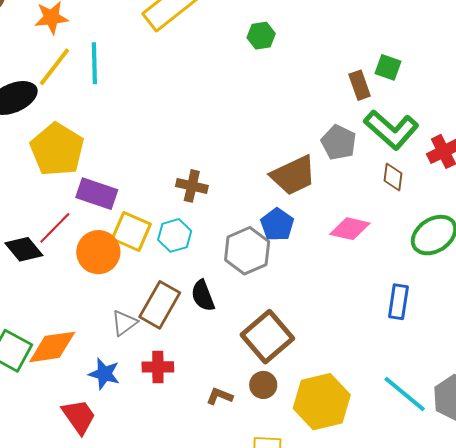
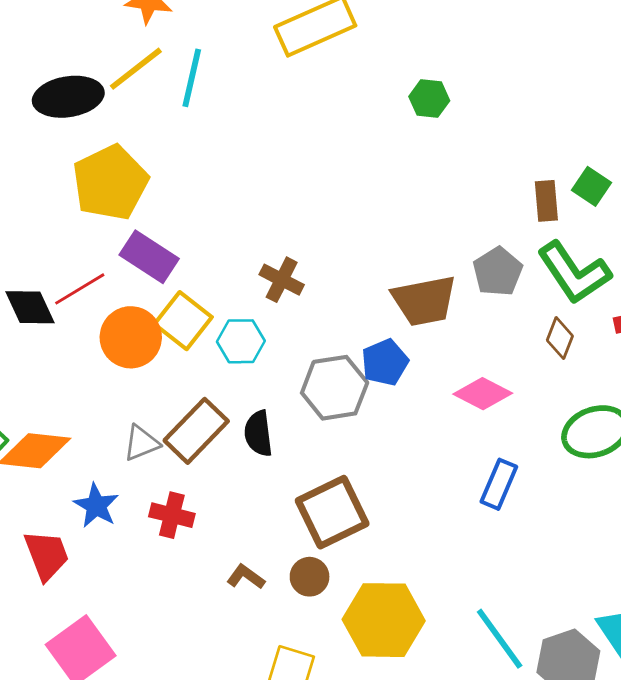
blue rectangle: (398, 302) -> (499, 484), moved

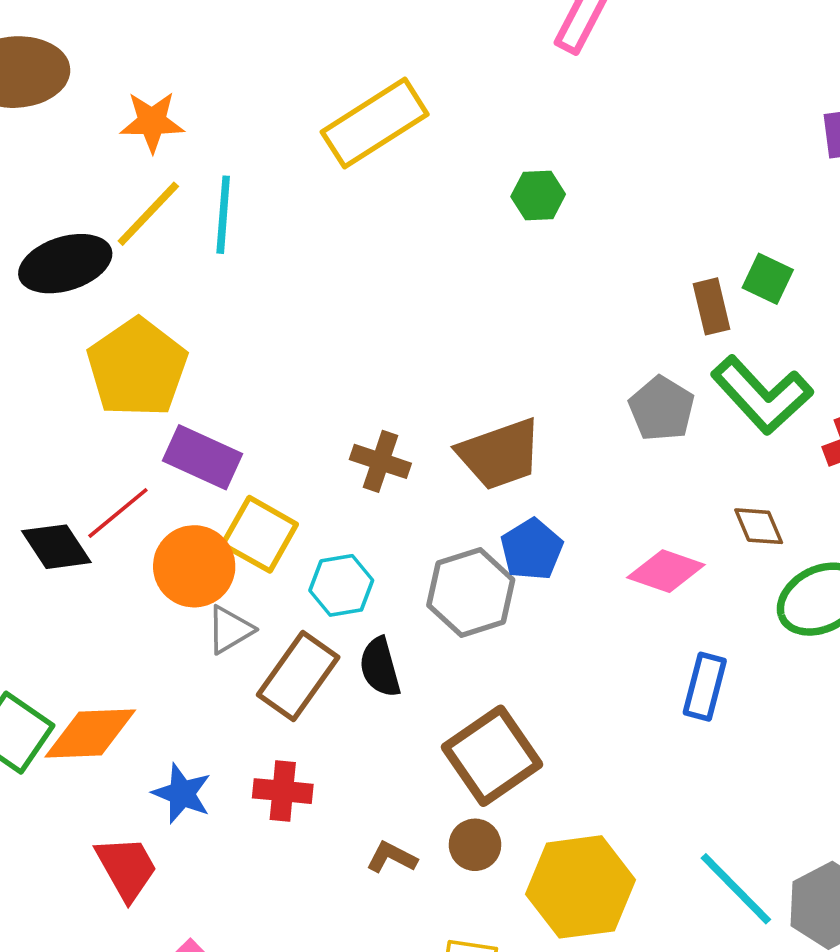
brown trapezoid: (424, 301) -> (500, 454), moved
brown diamond: (560, 338) -> (759, 526), moved, turned -36
cyan hexagon: (241, 341) -> (341, 585), moved
gray triangle: (141, 443) -> (230, 630), moved

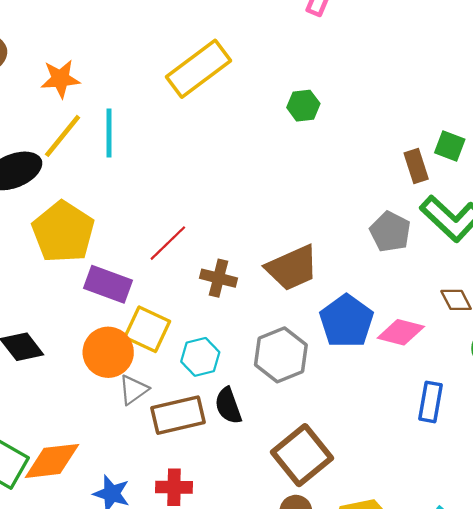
red line: (118, 513) -> (168, 243), moved
blue pentagon: (532, 549) -> (346, 321), moved, size x1.4
brown rectangle: (298, 676) -> (178, 415), turned 46

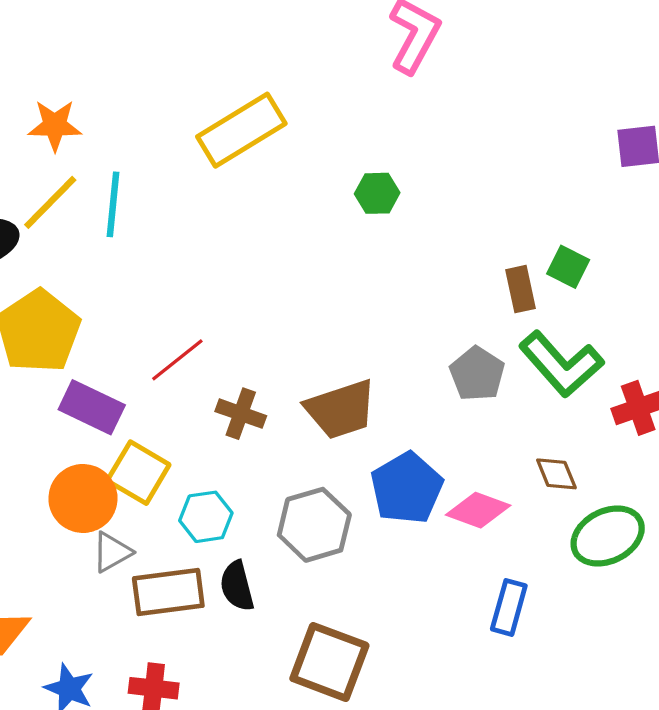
brown square: (302, 455) -> (329, 662), turned -36

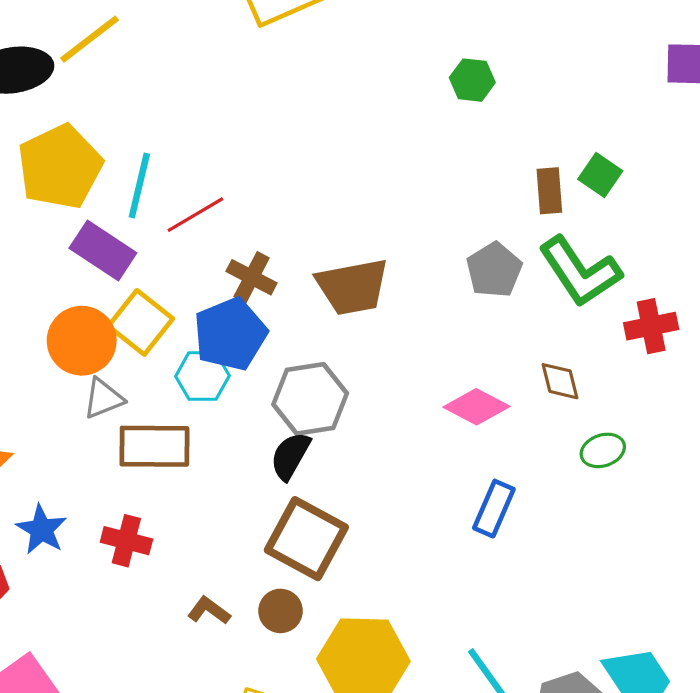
green hexagon: (377, 193) -> (472, 80), moved
cyan line: (113, 204) -> (139, 185), moved
blue pentagon: (407, 488) -> (230, 334), moved
green ellipse: (608, 536) -> (603, 450), size x0.6
black semicircle: (237, 586) -> (290, 456), moved, turned 36

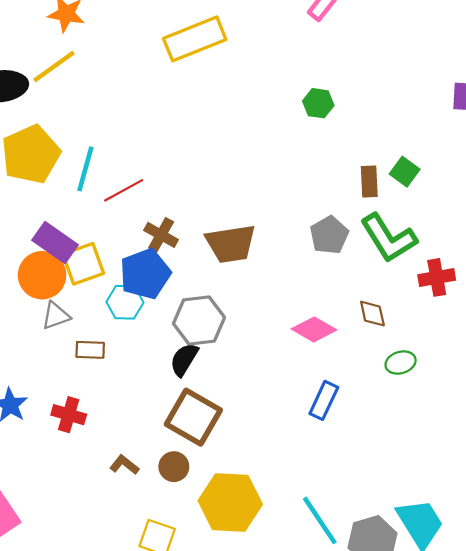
purple rectangle: (103, 250) -> (55, 243), moved
yellow square: (141, 322) -> (83, 264), turned 30
brown rectangle: (154, 446) -> (90, 350), size x0.6

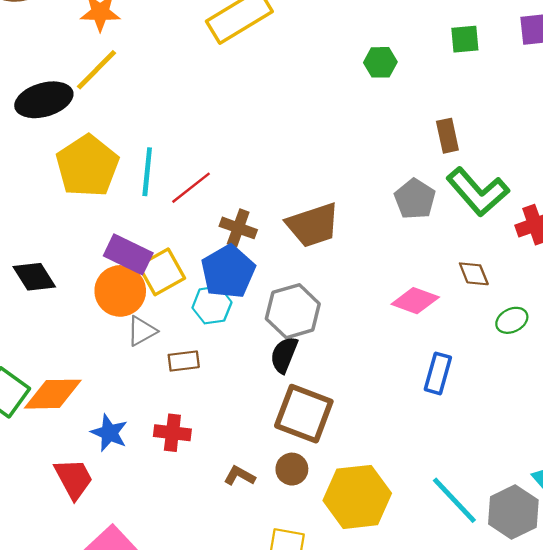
green square: (405, 172) -> (465, 39), moved, turned -32

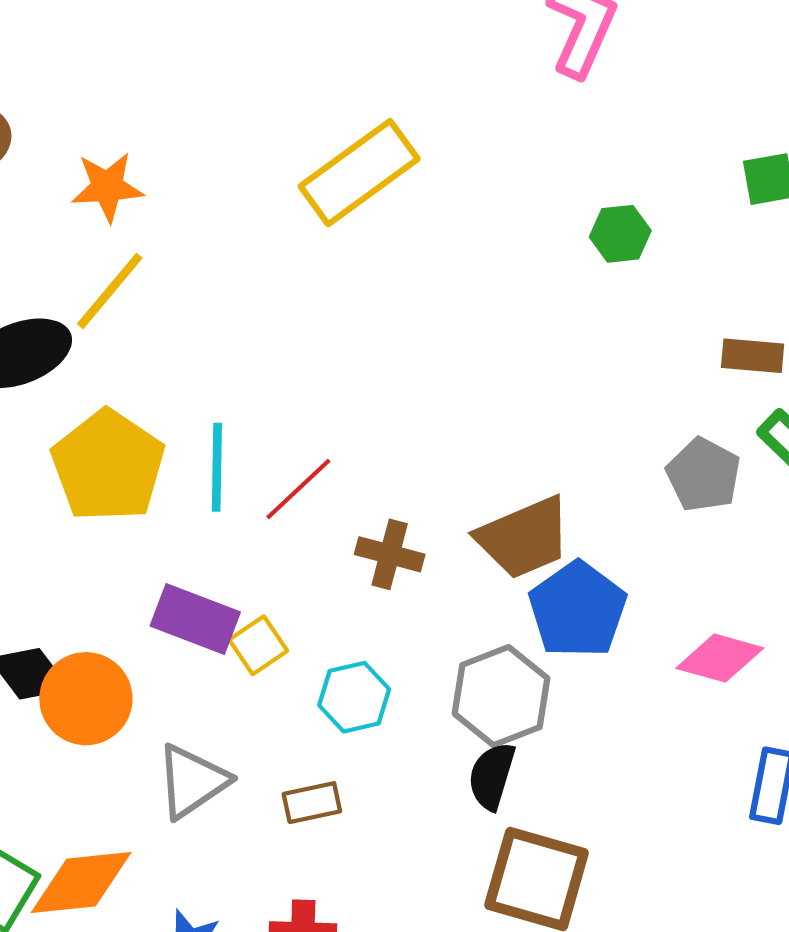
brown rectangle: (447, 136) -> (753, 356), turned -68
yellow square: (162, 272) -> (258, 645), size x0.7
blue pentagon: (228, 272) -> (578, 610), moved
orange circle: (120, 291) -> (86, 699), moved
gray triangle: (142, 331) -> (192, 781), moved, size x1.4

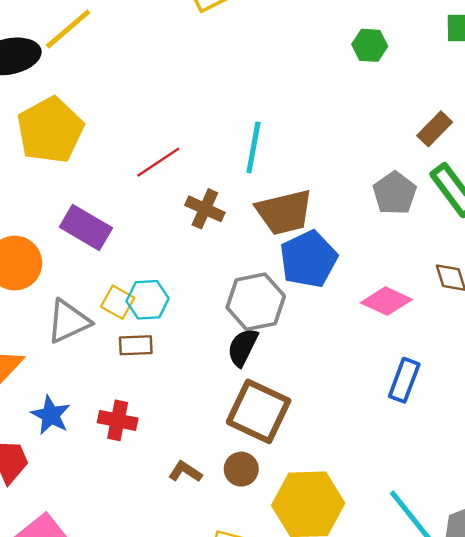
brown rectangle: (753, 356) -> (435, 129), turned -60
cyan line: (217, 467) -> (253, 147), moved
yellow square: (258, 645) -> (118, 302), moved, turned -36
cyan hexagon: (354, 697) -> (148, 300), moved

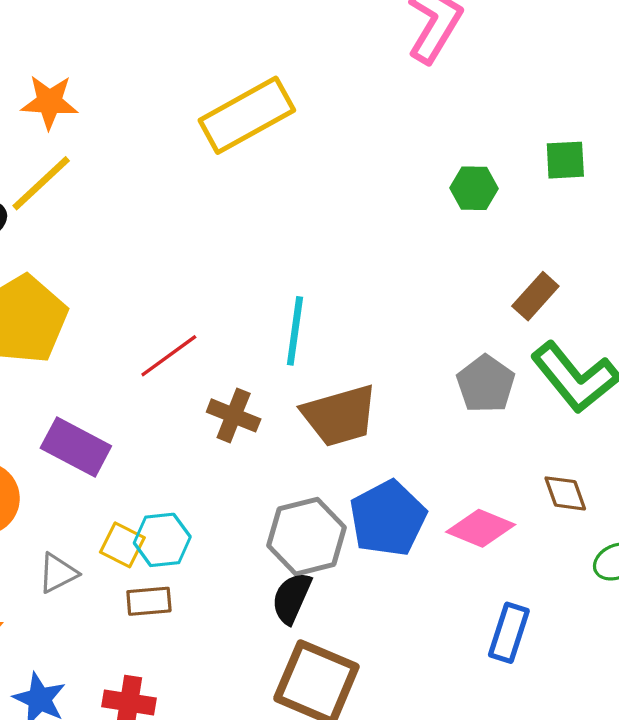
green hexagon: (370, 45) -> (474, 188), moved
blue pentagon: (308, 259) -> (388, 518), moved
gray triangle: (68, 321) -> (58, 573), size x0.7

